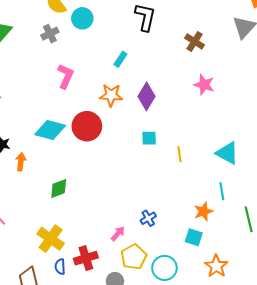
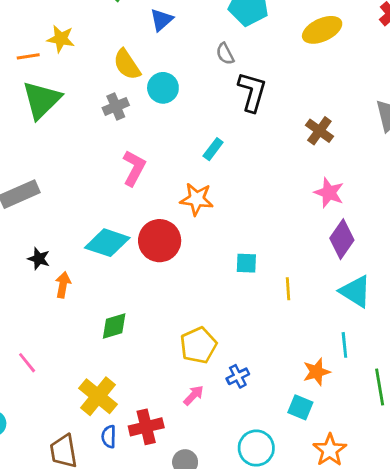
purple diamond: (147, 96) -> (342, 239), moved
yellow pentagon: (134, 257) -> (198, 345), moved

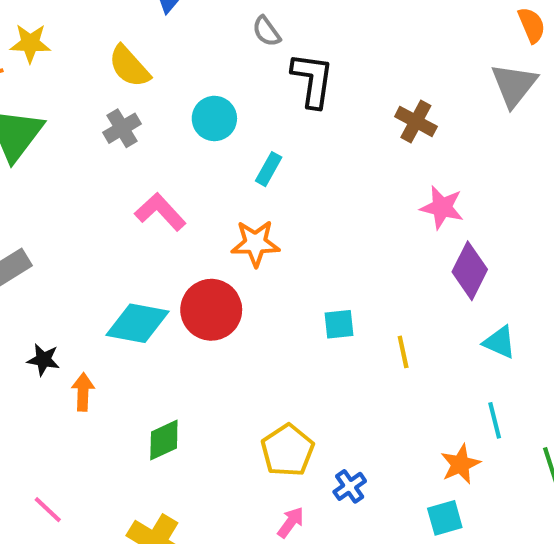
cyan circle: (163, 88) -> (214, 118), moved
pink L-shape: (134, 168) -> (160, 212), turned -63
cyan triangle: (356, 291) -> (500, 342), size x0.7
cyan square: (300, 407) -> (445, 518), turned -30

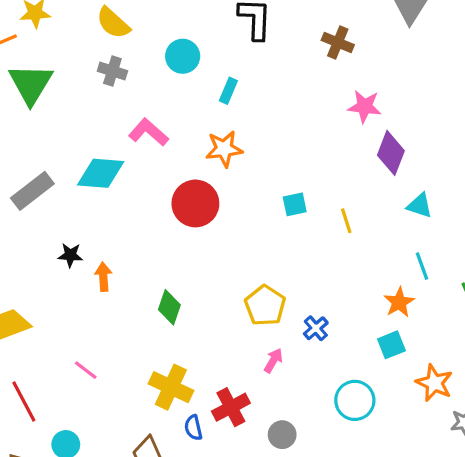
gray cross: (122, 128) -> (112, 71), turned -36
cyan diamond: (137, 323) -> (101, 173), moved
green diamond: (164, 440) -> (169, 307), turned -40

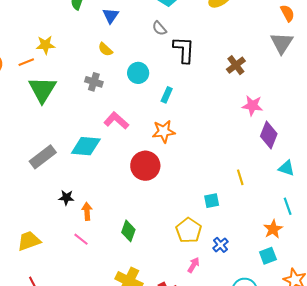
yellow semicircle: (113, 23) -> (105, 49), moved, size x0.7
brown cross: (338, 43) -> (236, 65), turned 30
cyan square: (295, 204) -> (212, 201), moved
pink line: (86, 370) -> (81, 239), moved

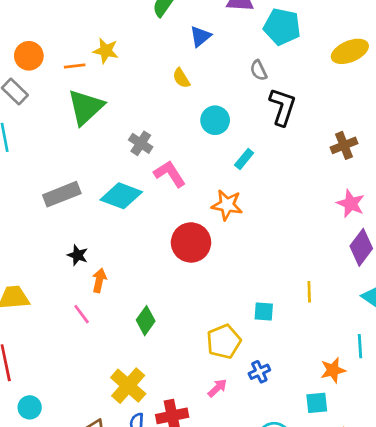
gray cross: (94, 82) -> (141, 143), moved

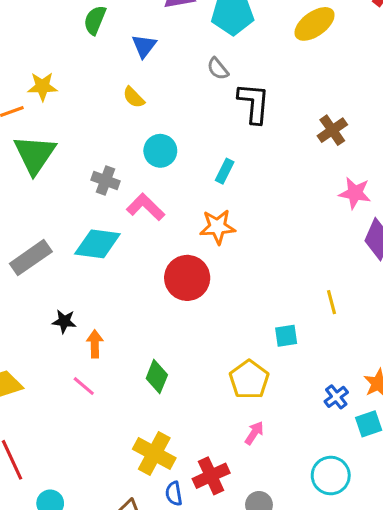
cyan circle: (215, 120) -> (160, 151), moved
blue cross: (259, 372) -> (336, 397), moved

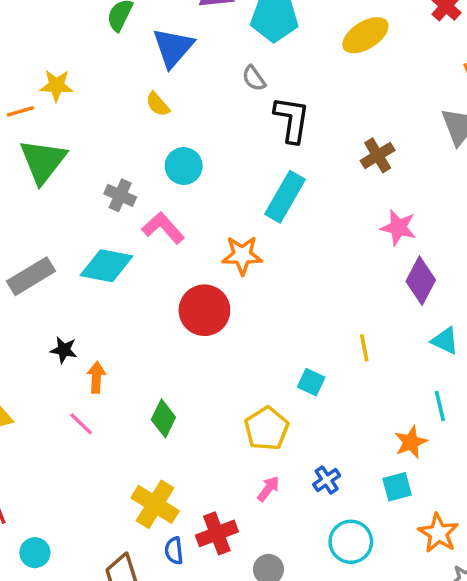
blue triangle: (144, 46) -> (173, 48), size x1.5
cyan rectangle: (225, 171) -> (285, 197), moved, size x1.8
cyan square: (286, 336) -> (311, 382), turned 30
blue cross: (336, 397) -> (327, 480), moved

